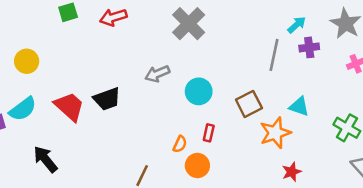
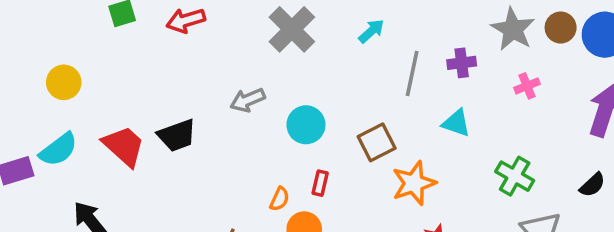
cyan arrow: (297, 25) -> (371, 31), moved
cyan triangle: (299, 106) -> (456, 123), moved

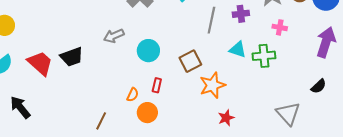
pink cross: (527, 86) -> (280, 27), turned 32
green cross: (515, 176) -> (264, 56), moved, turned -35

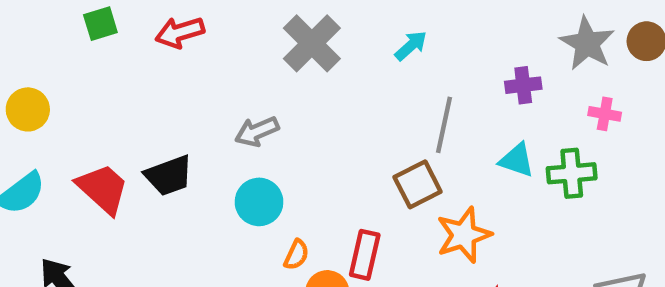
gray line: (211, 20) -> (444, 125), moved
cyan circle: (148, 51) -> (259, 202), moved
red rectangle: (157, 85) -> (365, 255), moved, size x1.5

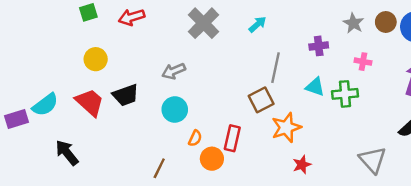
gray star: (587, 43) -> (353, 23), size x0.7
yellow circle: (28, 109) -> (96, 59), moved

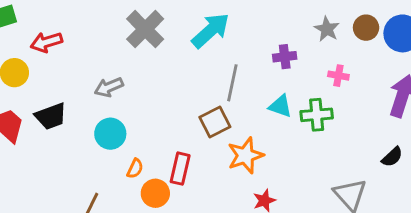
red arrow: (132, 17) -> (46, 42), moved
cyan arrow: (257, 24) -> (211, 31), size x1.8

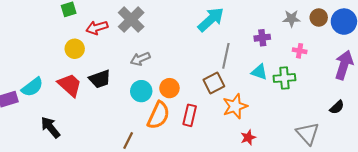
gray cross: (145, 29) -> (131, 20), moved
gray star: (327, 29) -> (291, 19), turned -30
orange semicircle: (135, 169) -> (158, 115), size x2.0
orange circle: (155, 193) -> (169, 88), moved

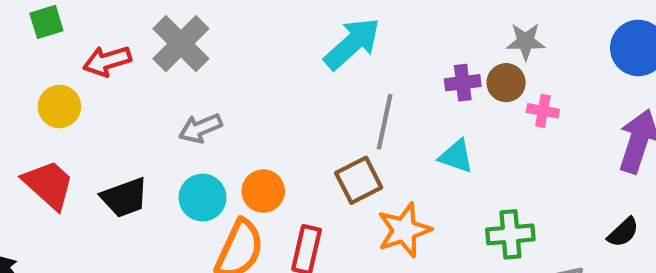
brown circle: (319, 17) -> (506, 83), moved
green cross: (284, 78) -> (510, 234), moved
black trapezoid: (100, 79) -> (124, 198), moved

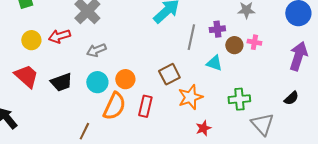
red arrow: (107, 61) -> (59, 36), moved
brown circle: (506, 83) -> (234, 45), moved
gray line: (385, 122) -> (191, 37), moved

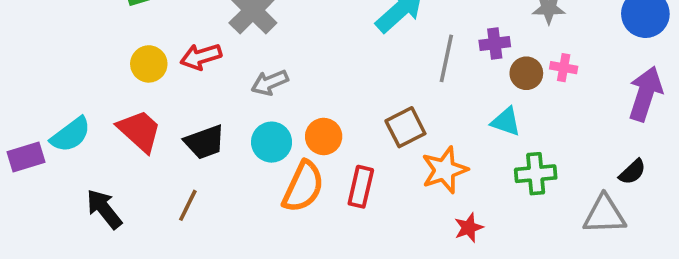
cyan triangle: (214, 63) -> (506, 122), moved
gray triangle: (262, 124) -> (604, 215), moved, turned -50
brown line: (84, 131) -> (188, 205), moved

